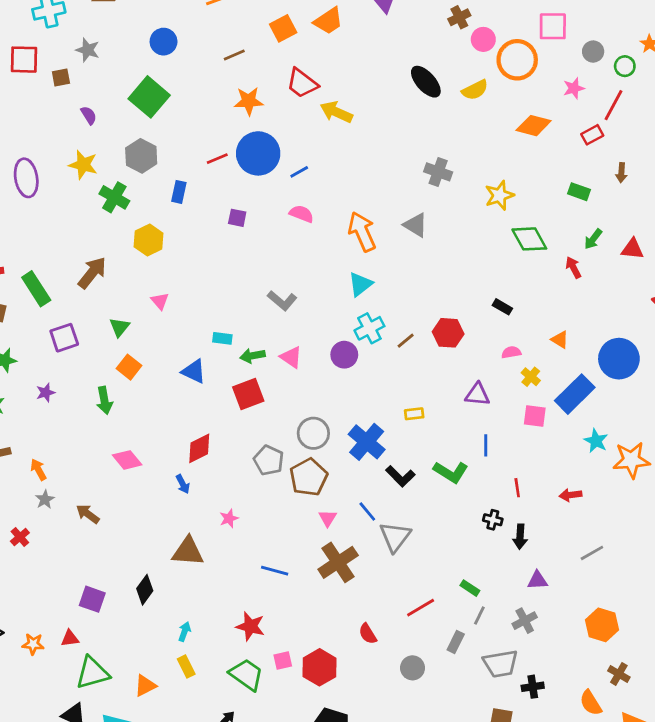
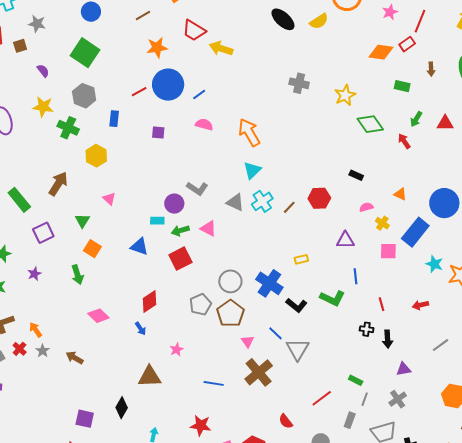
orange diamond: (534, 126) -> (381, 52), moved
gray triangle: (416, 225) -> (235, 202), moved
purple circle: (344, 355) -> (174, 204), moved
gray pentagon: (269, 460) -> (200, 304), turned 30
red cross: (20, 537) -> (20, 349), moved

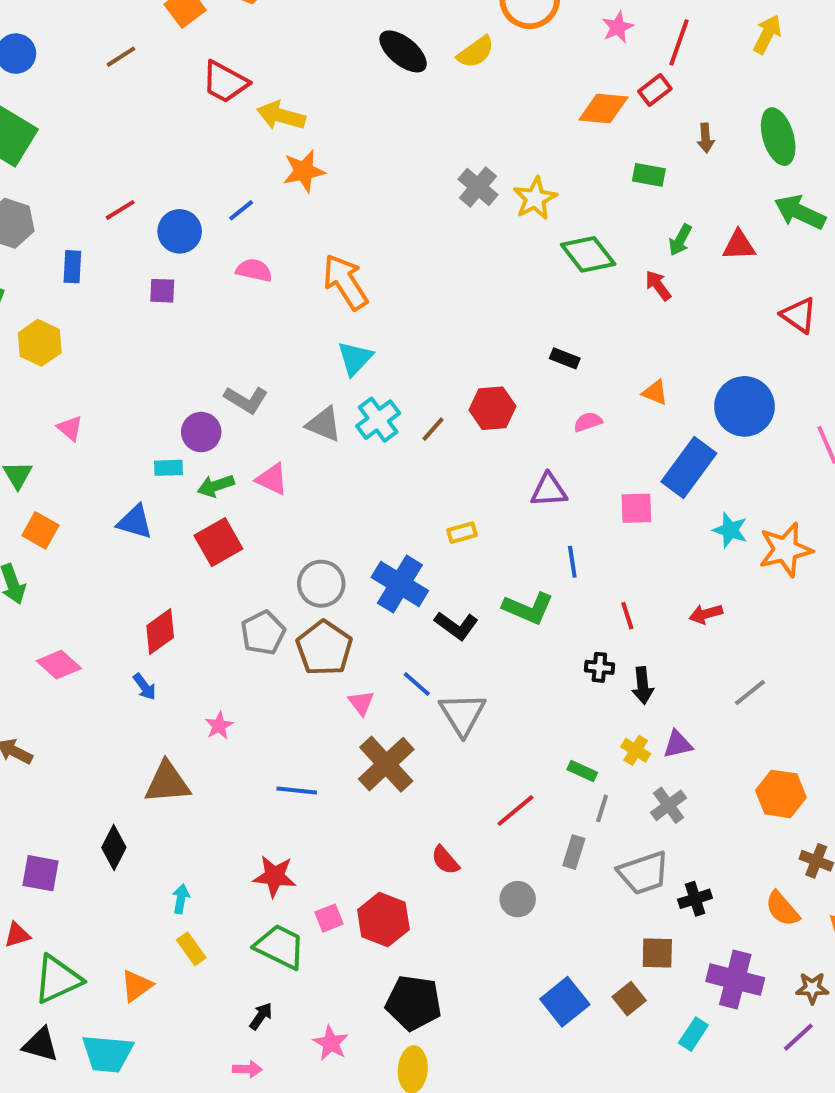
orange star: (157, 48) -> (304, 171), moved
gray cross: (299, 83) -> (478, 187), moved, turned 30
blue circle: (168, 85) -> (180, 231), moved, size x0.7
yellow cross: (382, 223) -> (636, 750), moved

